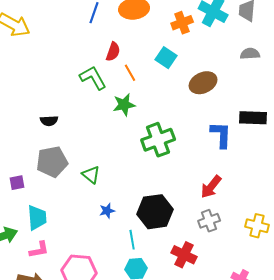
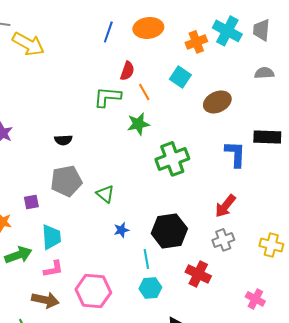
green L-shape: (93, 78) -> (107, 97), turned -56

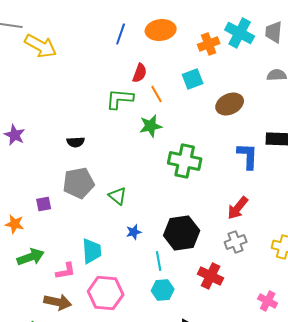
cyan square: (180, 77) -> (193, 79), turned 35
green cross: (172, 159) -> (185, 161), turned 32
cyan trapezoid: (51, 237) -> (92, 251), moved

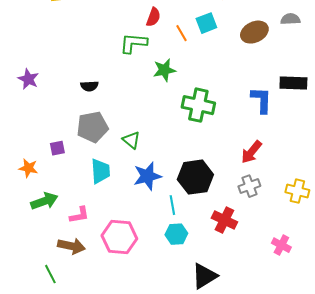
orange line: (157, 94) -> (181, 33), moved
brown ellipse: (230, 104) -> (254, 32), moved
blue star: (134, 232) -> (147, 176), size x1.8
cyan trapezoid: (92, 251) -> (100, 171), moved

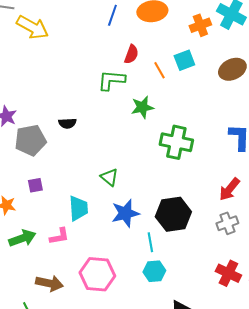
gray pentagon: (92, 127) -> (30, 140), moved
pink L-shape: (79, 215) -> (59, 236), moved
red cross: (224, 220) -> (228, 273), moved

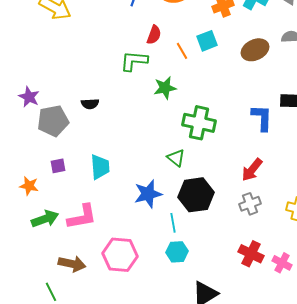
green triangle: (109, 177) -> (176, 158), moved
cyan trapezoid: (78, 208) -> (100, 167), moved
pink L-shape: (59, 236) -> (82, 217), size x1.5

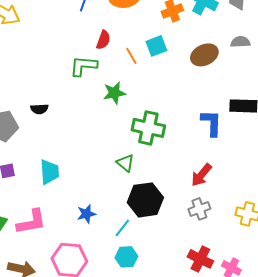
blue star: (148, 194) -> (86, 214), moved, size x0.7
cyan line: (173, 223) -> (122, 228), turned 48

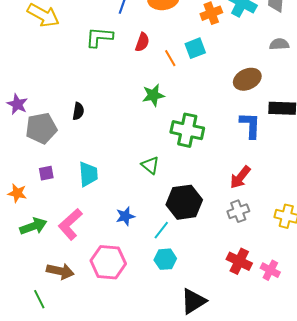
brown ellipse: (204, 55) -> (247, 79), moved
green L-shape: (83, 66) -> (99, 37), moved
black semicircle: (39, 109) -> (78, 111), turned -78
green triangle: (125, 163) -> (150, 165), moved
pink L-shape: (31, 222) -> (70, 224), turned 148

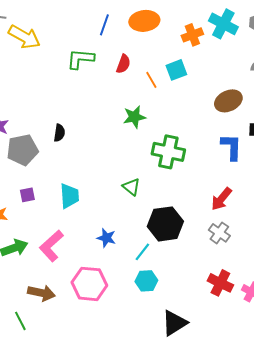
gray cross: (238, 211) -> (219, 233), turned -35
blue star: (125, 216) -> (106, 238), turned 30

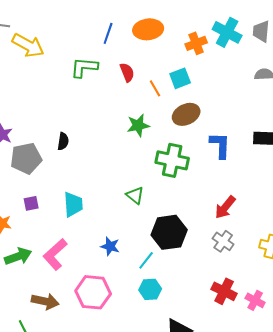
red semicircle: (123, 64) -> (127, 72), turned -42
brown ellipse: (228, 101) -> (186, 114), moved
blue L-shape: (231, 147) -> (220, 145), moved

